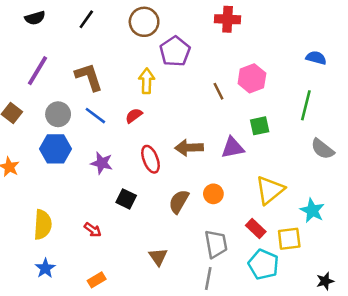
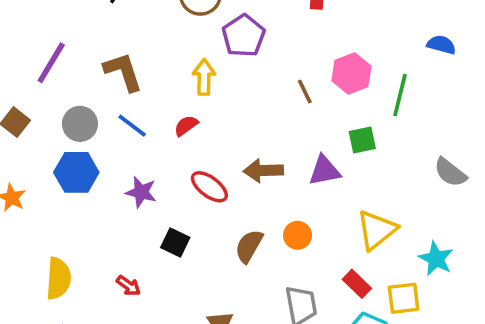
green line: (306, 105) -> (400, 95), moved
red ellipse: (150, 159) -> (209, 187), turned -32

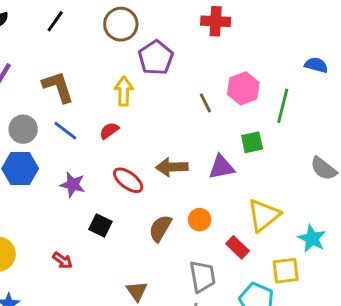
red rectangle: (357, 284) -> (237, 247), moved

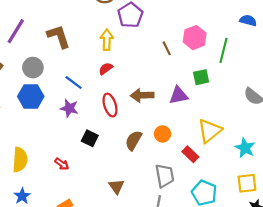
blue line: (65, 131) -> (74, 83), moved
red semicircle: (109, 131) -> (106, 69), moved
red ellipse: (128, 180) -> (110, 105), turned 35
yellow square: (286, 271) -> (247, 183), moved

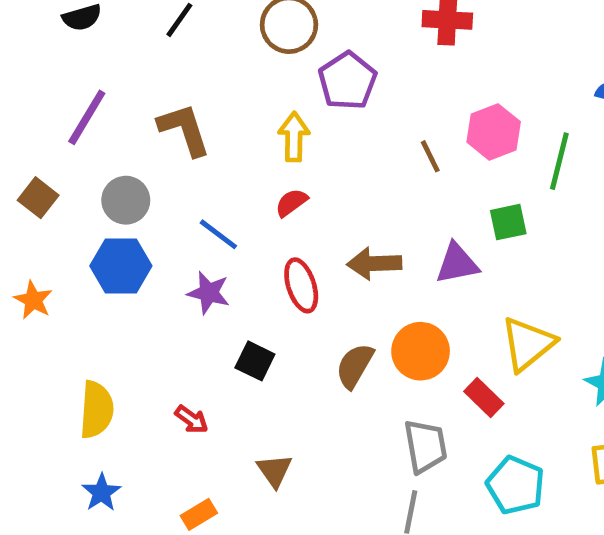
orange circle: (162, 134) -> (421, 351), size x1.5
brown triangle: (116, 186) -> (274, 471), moved

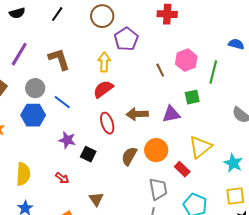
red semicircle: (291, 203) -> (103, 89), size x1.5
blue line: (218, 234) -> (62, 102), moved
purple star: (209, 293) -> (67, 140), moved

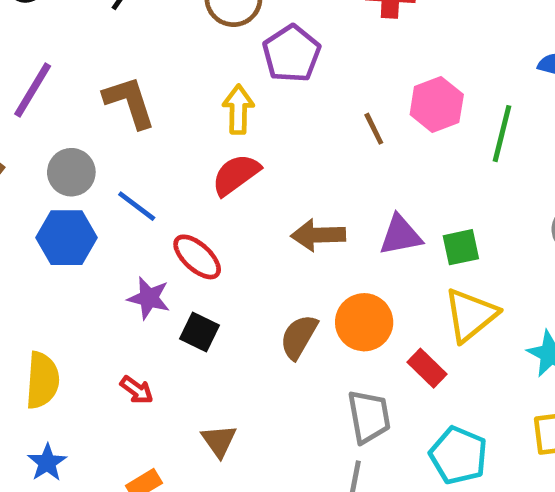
green square: (192, 97) -> (461, 247), moved
red ellipse: (107, 123) -> (197, 257), moved, turned -30

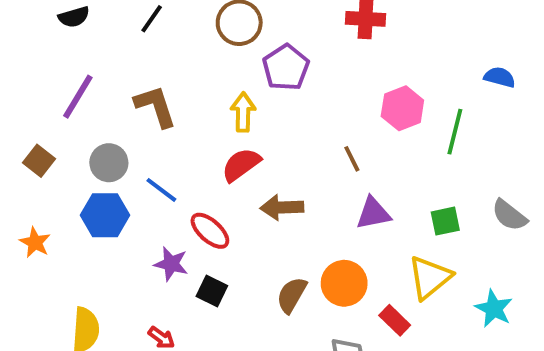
brown line: (374, 129) -> (352, 159), moved
brown arrow: (318, 235) -> (282, 207), moved
green square: (461, 247) -> (445, 221), moved

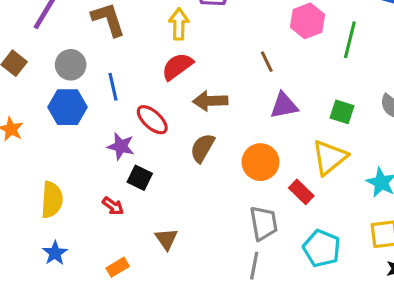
blue line: (161, 190) -> (113, 87), turned 40
green square: (445, 221) -> (342, 112), turned 30
black square: (212, 291) -> (140, 178), moved
brown semicircle: (292, 295) -> (202, 148), moved

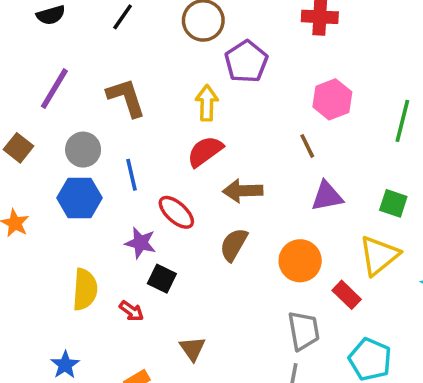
pink hexagon: (308, 21) -> (332, 99), moved
yellow semicircle: (52, 200) -> (85, 289), moved

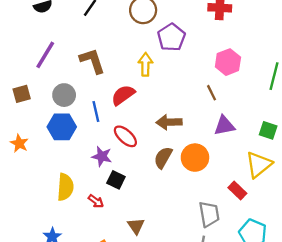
brown square: (19, 148) -> (22, 94), turned 36
red semicircle: (205, 151) -> (123, 95), moved
orange circle: (300, 261) -> (195, 158), moved

